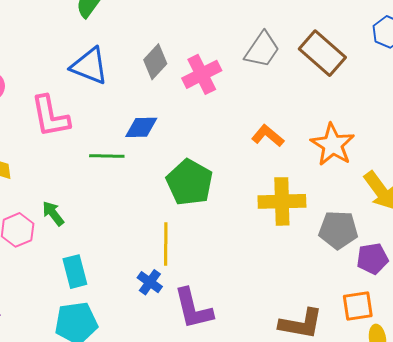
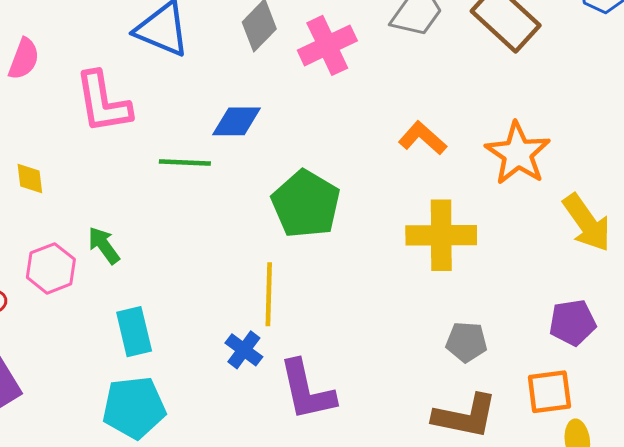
gray pentagon: (338, 230) -> (466, 342), moved, size x0.7

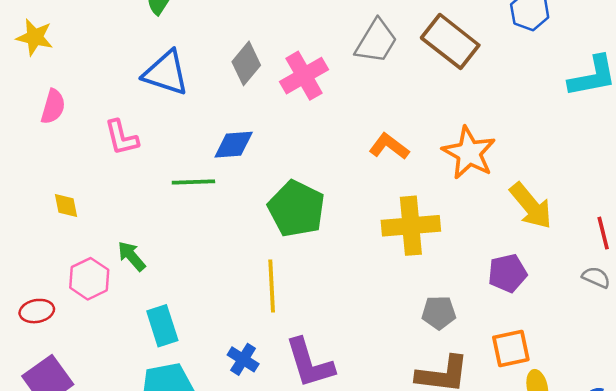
pink L-shape: (103, 102) -> (121, 138), size x0.7
purple pentagon: (573, 323) -> (507, 273), moved
blue cross: (244, 350) -> (243, 359), moved

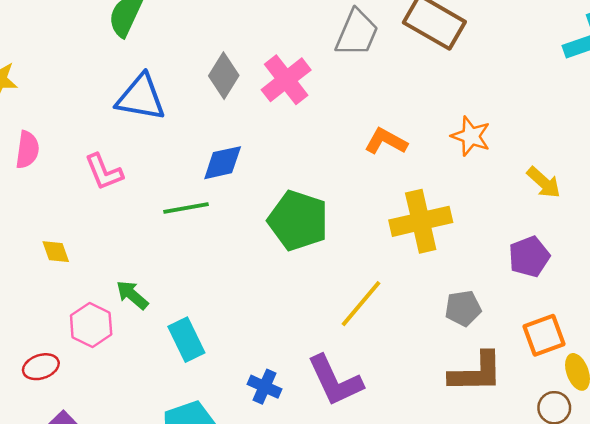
orange star: (469, 153) -> (471, 136), size x0.7
yellow arrow: (531, 206) -> (544, 182), size x0.7
yellow line: (272, 286) -> (361, 304), moved, turned 51
cyan rectangle: (162, 326) -> (186, 340), moved

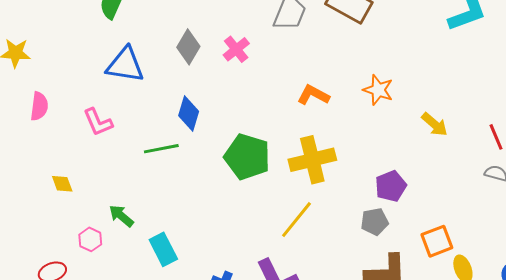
pink cross: (286, 80) -> (236, 49), size x0.7
blue diamond: (223, 163) -> (189, 114), turned -60
yellow cross: (421, 221) -> (312, 160), moved
purple pentagon: (529, 257) -> (391, 186), moved
pink hexagon: (91, 325) -> (90, 239), size x0.7

